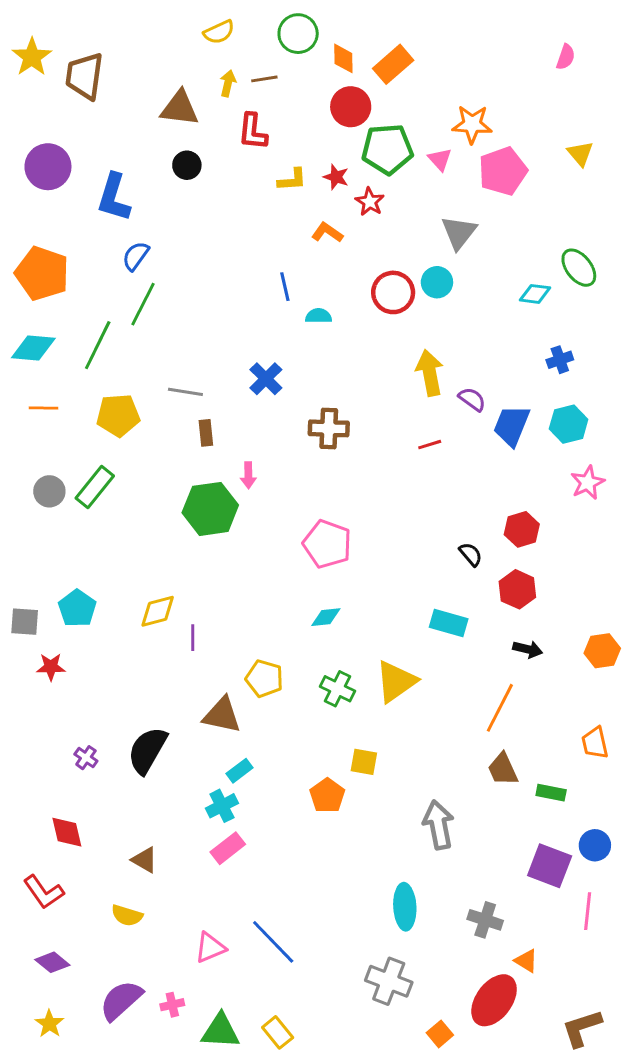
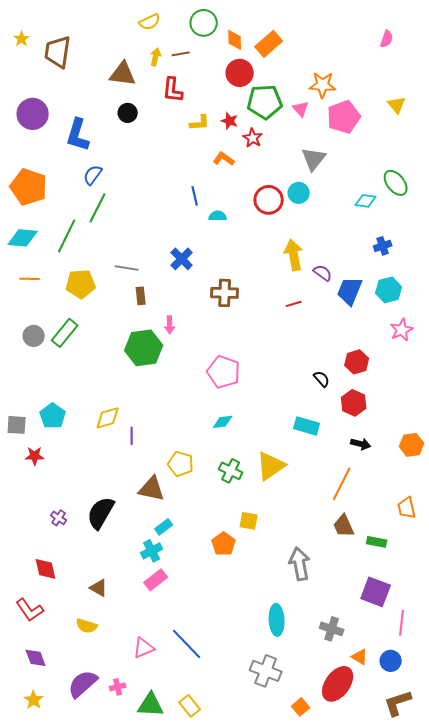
yellow star: (32, 57) -> (22, 39), size x0.6
blue circle: (595, 845) -> (391, 661), moved
purple diamond: (52, 962) -> (36, 658), turned 30

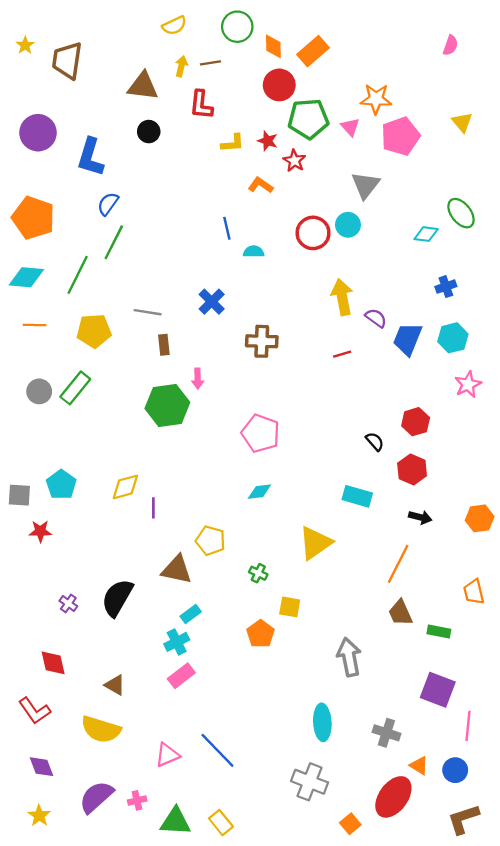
green cross: (231, 471) -> (258, 573), moved, size x0.7
yellow semicircle: (87, 626) -> (101, 729), size x1.6

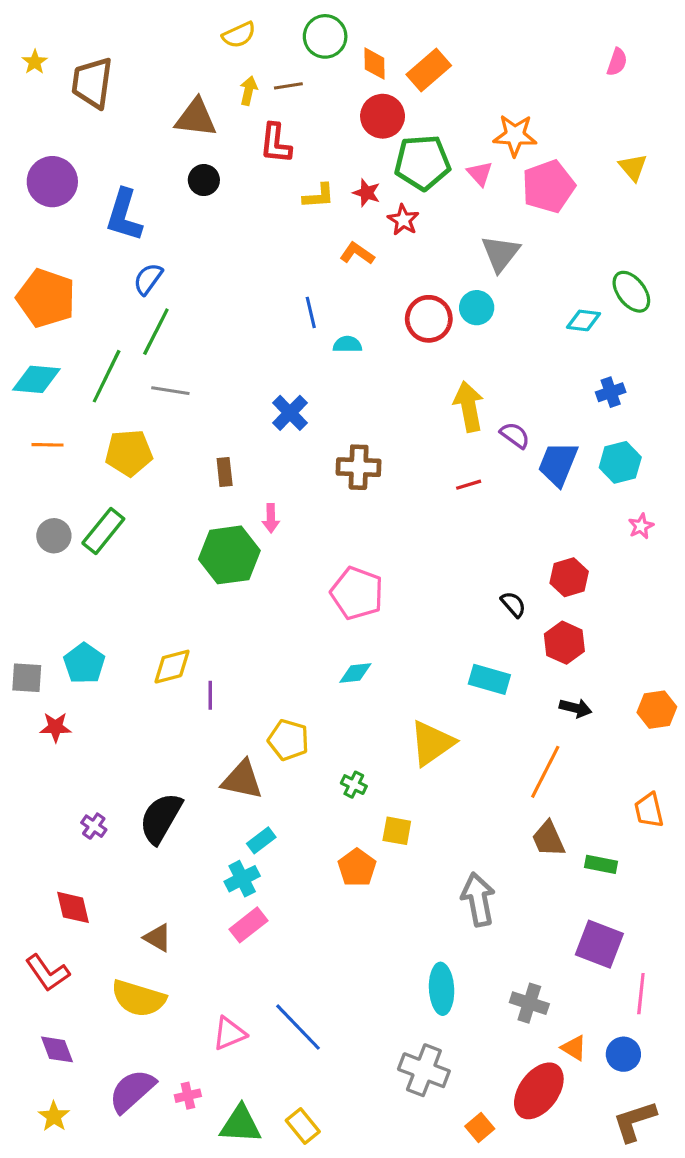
gray line: (148, 312) -> (170, 391), moved
pink star: (468, 384) -> (641, 526), size x0.7

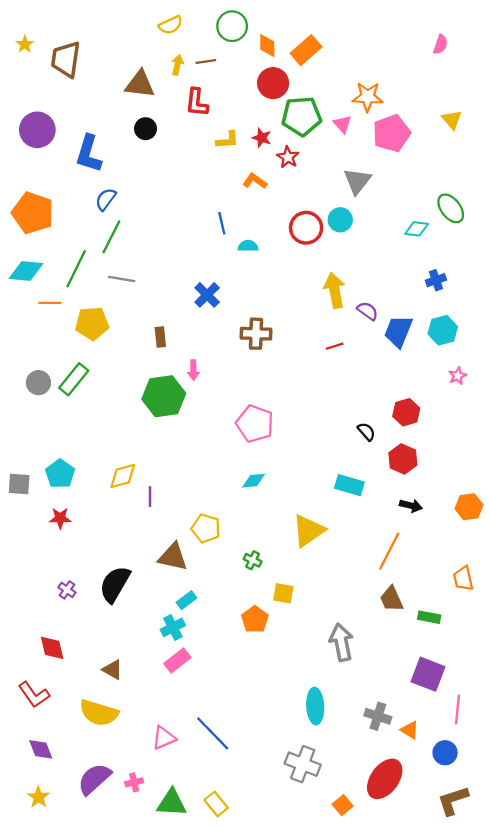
orange line: (48, 445) -> (50, 303), moved
red star: (55, 727) -> (60, 518), moved
orange triangle: (574, 1048) -> (410, 730), moved

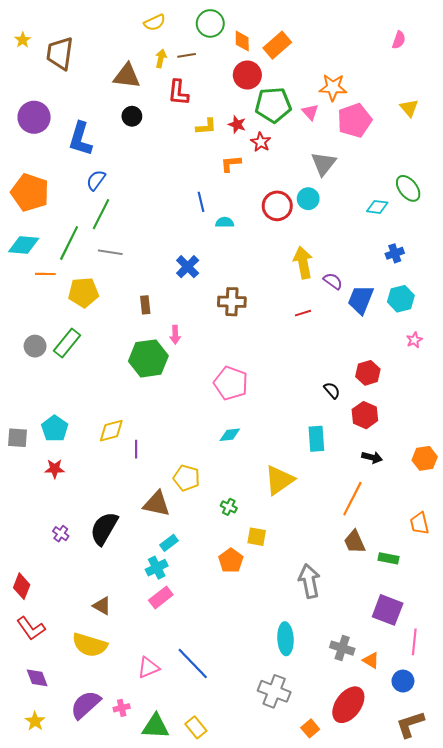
orange L-shape: (255, 181) -> (231, 164), turned -40
cyan rectangle: (349, 485) -> (316, 439), turned 70
red diamond: (52, 648) -> (22, 586), moved, turned 35

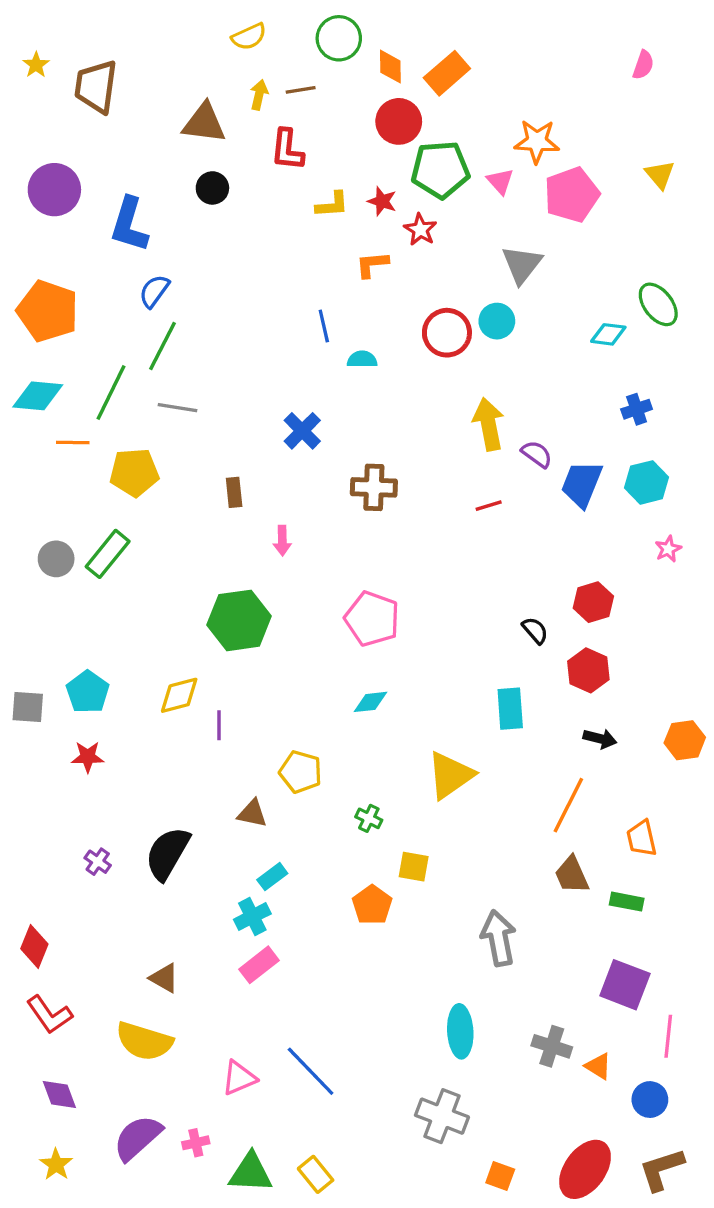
green hexagon: (148, 358) -> (239, 620), moved
brown triangle: (157, 504) -> (252, 813), size x0.7
orange trapezoid: (419, 523) -> (642, 838), moved
red ellipse: (348, 705) -> (585, 1169), moved
orange square: (310, 728) -> (500, 1176), turned -30

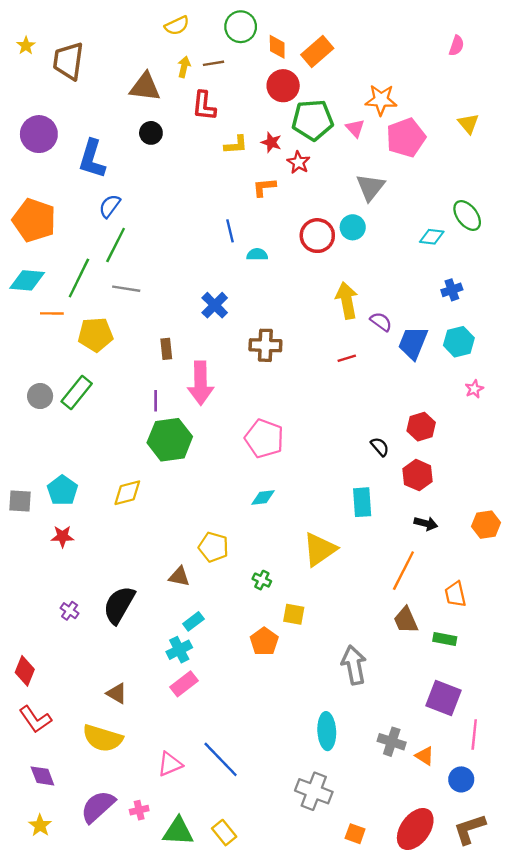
pink arrow: (282, 541) -> (201, 383), size x2.0
purple line: (219, 725) -> (156, 401), moved

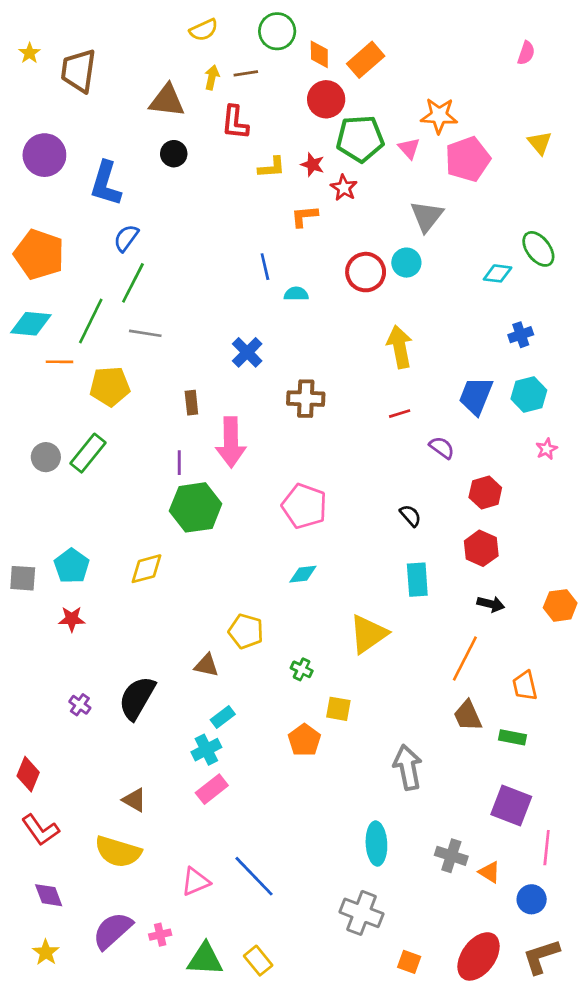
purple semicircle: (381, 322) -> (442, 448), moved
black semicircle: (380, 447) -> (410, 516), moved

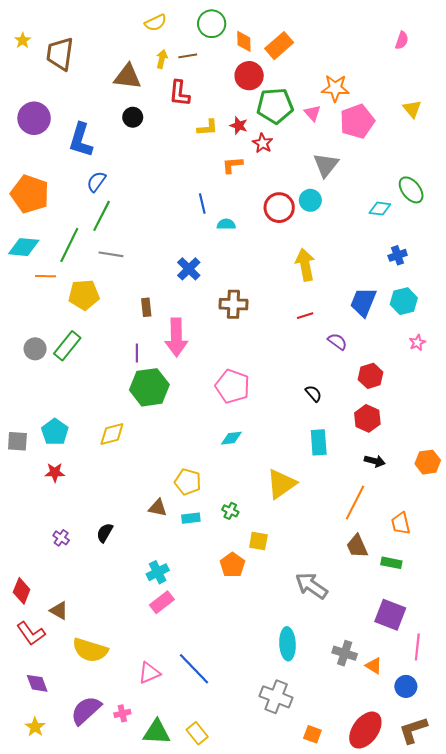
black semicircle: (137, 698) -> (105, 533), size x0.6
cyan rectangle: (223, 717) -> (191, 518), moved, turned 30
gray arrow: (408, 767) -> (311, 586), turned -44
brown triangle: (134, 800) -> (59, 611), moved

